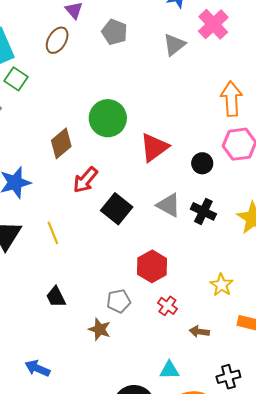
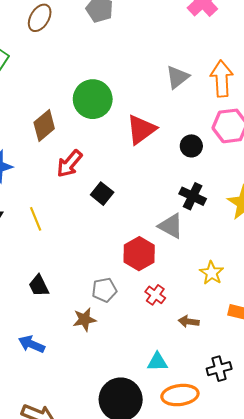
gray triangle: (174, 45) -> (177, 77), moved
gray triangle: (169, 205) -> (171, 226), moved
black square: (117, 209) -> (102, 194), size x0.7
brown star: (100, 329) -> (84, 319), turned -30
blue arrow: (37, 368) -> (32, 344), moved

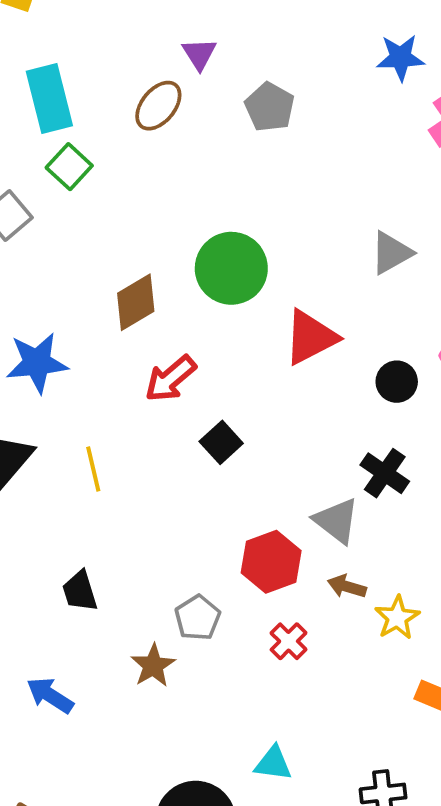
gray pentagon: (104, 290) -> (198, 618), turned -30
brown star: (84, 319) -> (153, 666), turned -30
brown arrow: (189, 322) -> (347, 586), moved

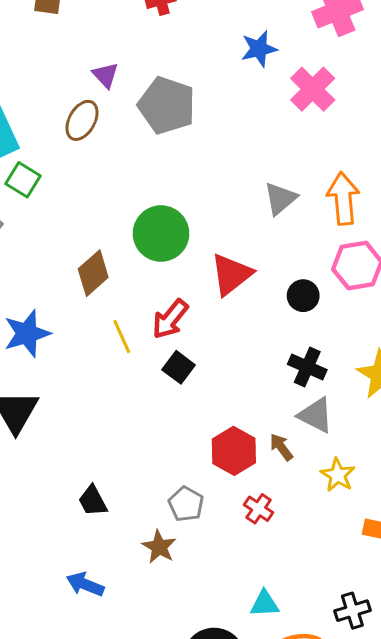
gray pentagon: (270, 107) -> (167, 105), size x1.5
red arrow: (170, 379) -> (170, 319), moved
yellow line: (93, 469) -> (122, 336), moved
gray triangle: (336, 521) -> (316, 415), moved
brown arrow: (347, 586) -> (281, 447), moved, turned 48

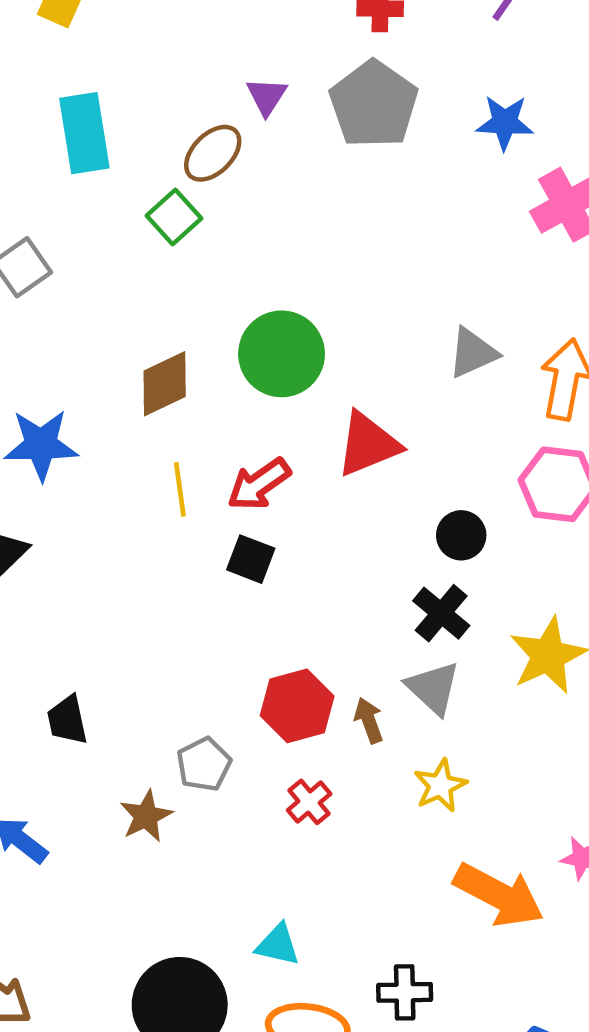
gray pentagon: (167, 105) -> (374, 104), moved
green square: (23, 180) -> (174, 217), moved
black circle: (303, 296) -> (461, 535), moved
black square: (179, 367) -> (251, 559), turned -32

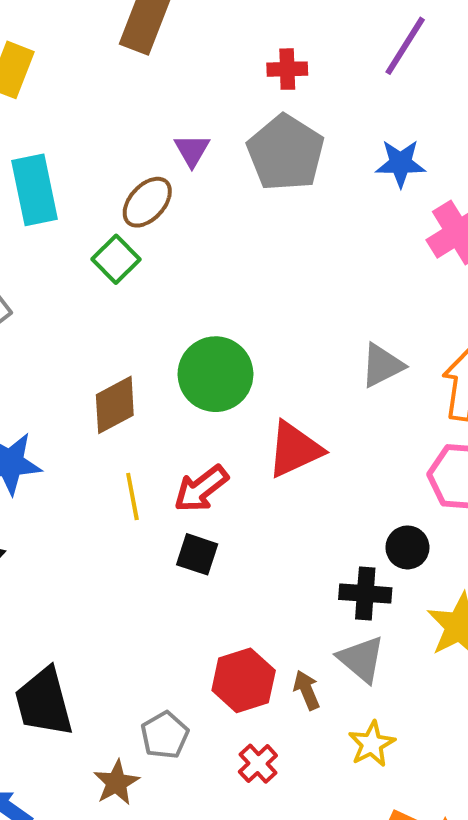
black circle: (461, 535) -> (407, 547), moved
black cross: (441, 613) -> (365, 594), turned -33
black trapezoid: (67, 720) -> (44, 702), size x1.6

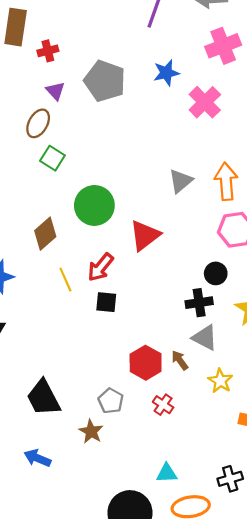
red cross: (287, 69) -> (48, 51), moved
green square: (116, 259) -> (52, 158), moved

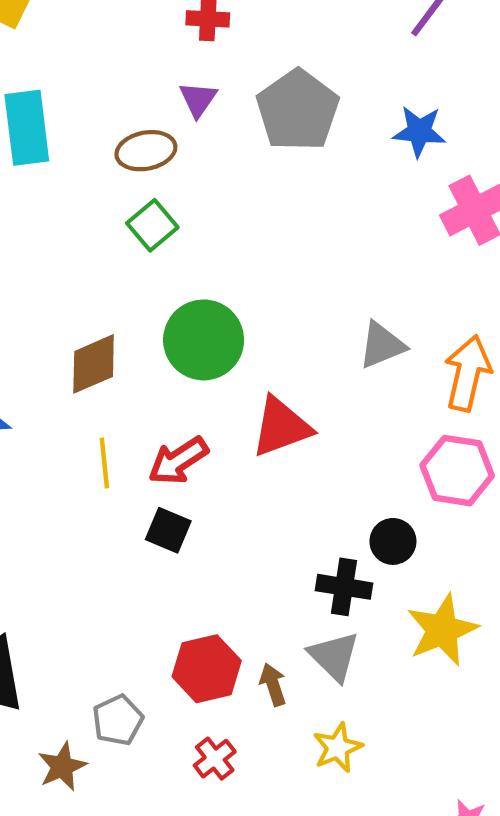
brown ellipse: (38, 123) -> (146, 151), turned 32

